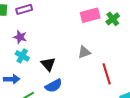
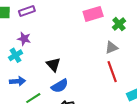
green cross: (113, 19) -> (119, 24), moved
gray triangle: (84, 52) -> (111, 48), moved
cyan cross: (22, 56) -> (16, 55), moved, turned 32

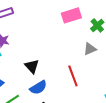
red line: (112, 72) -> (73, 76), moved

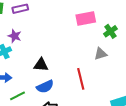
black triangle: (32, 66) -> (41, 65), turned -49

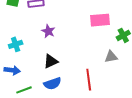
purple star: (15, 36) -> (48, 31), moved
black triangle: (41, 65) -> (51, 61), turned -35

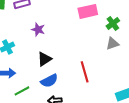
gray triangle: (111, 57) -> (112, 44), moved

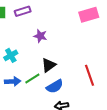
green line: (22, 91) -> (32, 79), moved

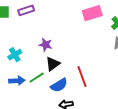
purple star: (40, 36) -> (46, 45), moved
red line: (89, 75) -> (82, 77), moved

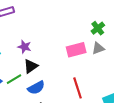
pink rectangle: (92, 13) -> (76, 50), moved
red line: (82, 77) -> (78, 88), moved

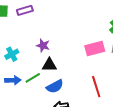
black triangle: (31, 66) -> (49, 65), turned 35

